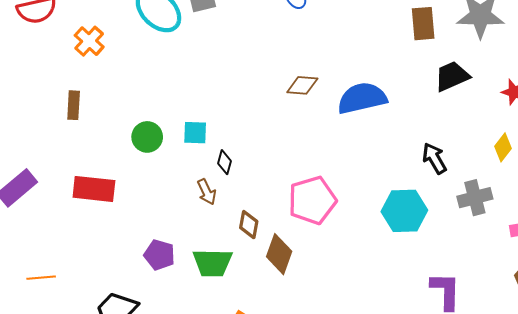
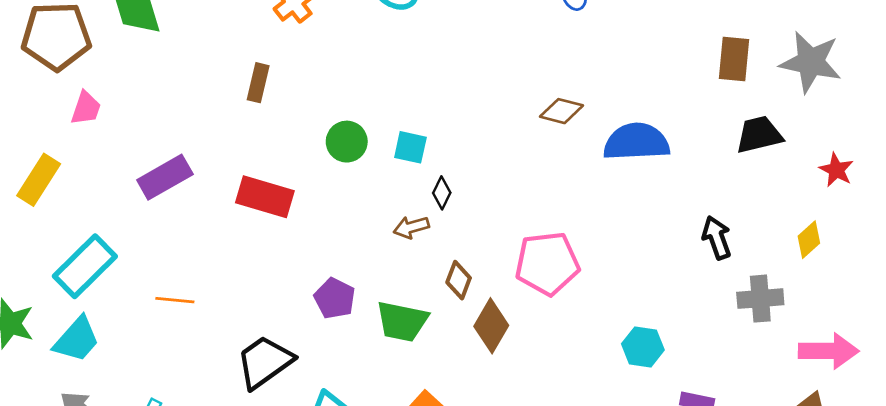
brown arrow: (207, 192) -> (411, 227), turned 90
cyan hexagon: (404, 211) -> (643, 347), moved, size x0.7

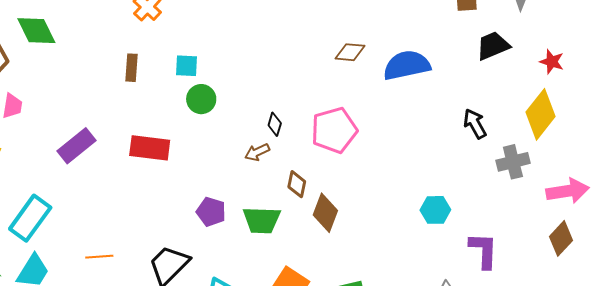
cyan square: (410, 147) -> (186, 66), moved
yellow diamond: (809, 240) -> (540, 114), size x1.8
pink pentagon: (547, 263) -> (334, 130), moved
orange line: (175, 300) -> (99, 257), moved

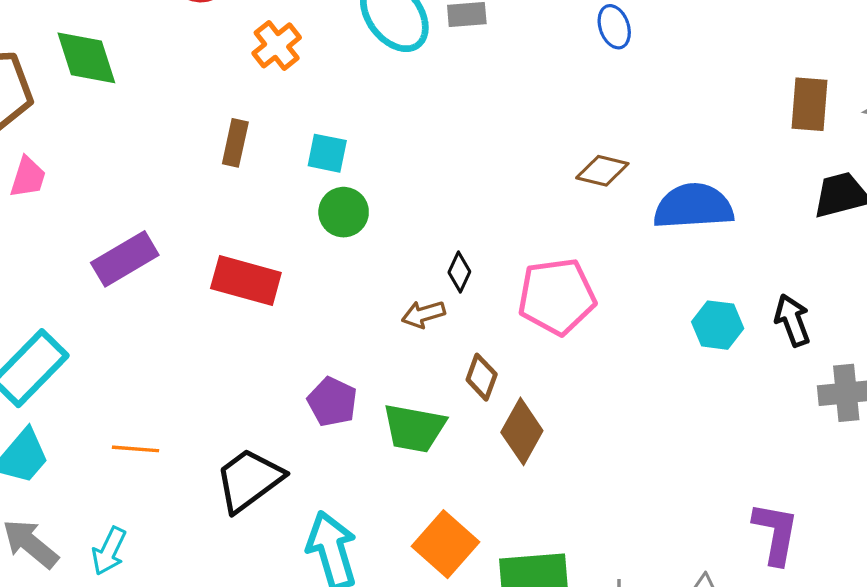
cyan hexagon: (435, 210) -> (718, 325), moved

